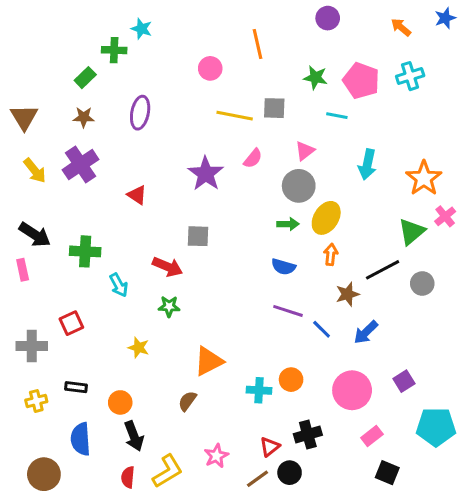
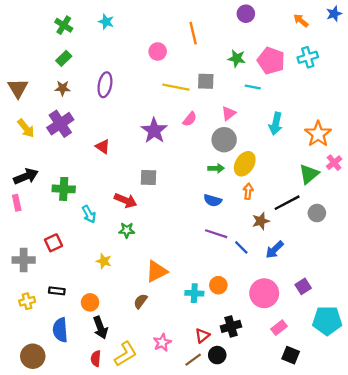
green cross: (114, 50) -> (64, 25), moved, turned 30
black arrow: (35, 235) -> (26, 176), turned -55

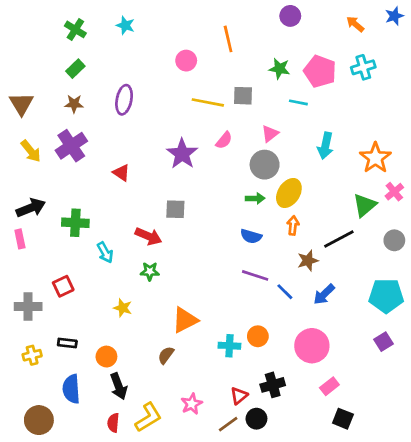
gray circle: (317, 213) -> (394, 240), moved
purple square: (303, 286) -> (384, 342), moved
cyan pentagon: (327, 321) -> (386, 296), moved

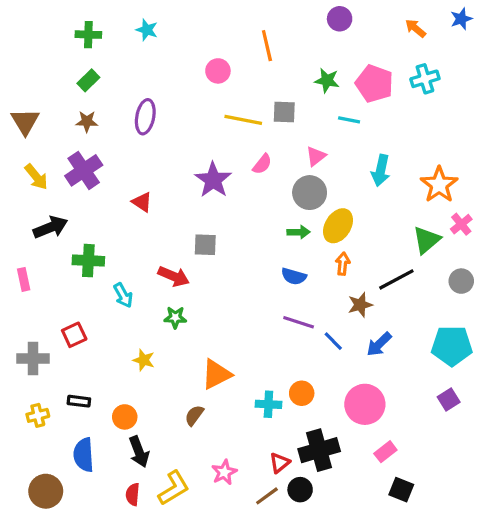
green cross: (75, 29) -> (88, 35), turned -30
black arrow: (31, 208) -> (50, 227), moved
black cross: (273, 385) -> (319, 450), size x1.4

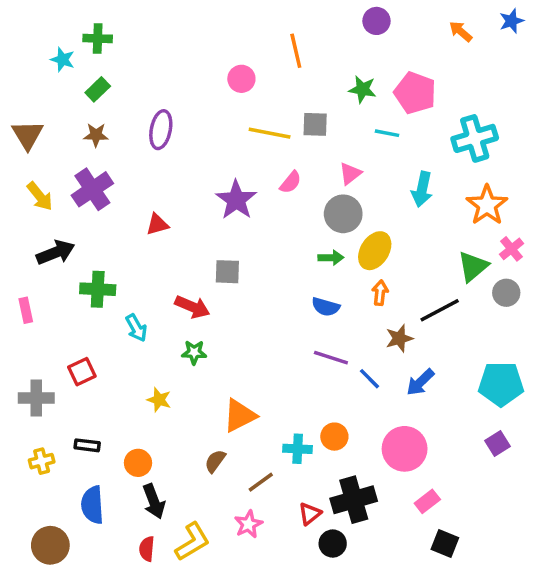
cyan star: (147, 30) -> (63, 60), moved
cyan cross: (425, 79) -> (475, 138), moved, size x1.4
red triangle: (142, 202) -> (157, 224), turned -50
gray circle: (461, 281) -> (506, 293), moved
brown line: (267, 496) -> (261, 482), moved

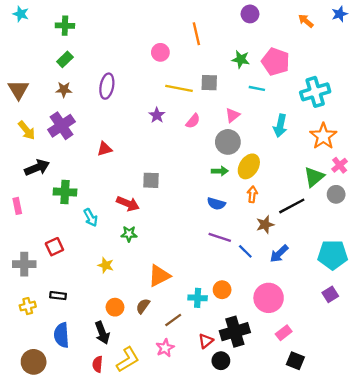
cyan star: (63, 60) -> (21, 14), moved
purple star: (236, 200) -> (157, 115), moved, size x0.6
orange circle: (138, 463) -> (115, 307), moved

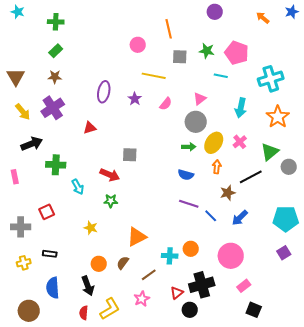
gray square: (209, 83) -> (180, 57), moved
purple ellipse: (107, 86) -> (104, 92), moved
pink cross: (340, 165) -> (240, 142), moved

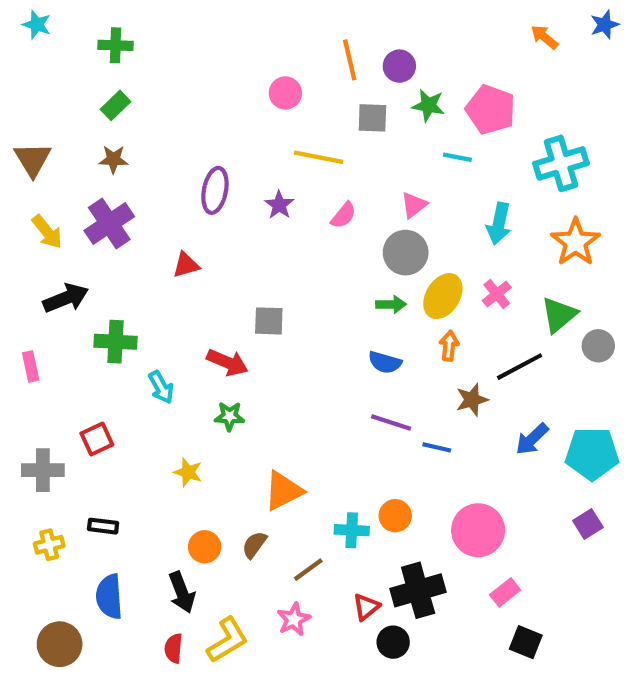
purple circle: (215, 12) -> (399, 66), moved
blue line: (211, 216) -> (437, 447), turned -32
blue arrow: (240, 218) -> (532, 439), moved

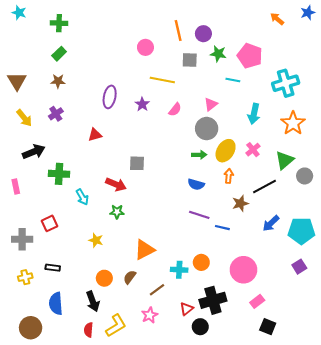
purple cross: (109, 224) -> (56, 114), size x0.6

